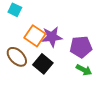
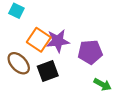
black square: (43, 64) -> (48, 71), turned 30
green arrow: (84, 70) -> (102, 84), moved

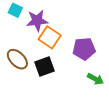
orange square: (39, 40) -> (50, 37), moved
purple star: (58, 41) -> (37, 21), moved

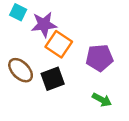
green arrow: (95, 79) -> (102, 100), moved

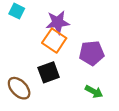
purple star: (44, 25) -> (58, 22), moved
brown ellipse: (21, 70) -> (19, 88), moved

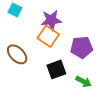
black square: (49, 72) -> (56, 69), moved
brown ellipse: (19, 88) -> (17, 54), moved

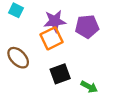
orange square: (48, 36) -> (51, 38), turned 30
purple pentagon: (82, 47) -> (87, 26), moved

